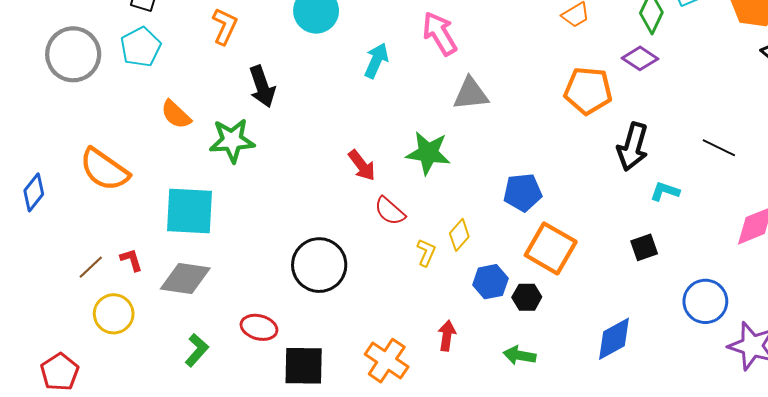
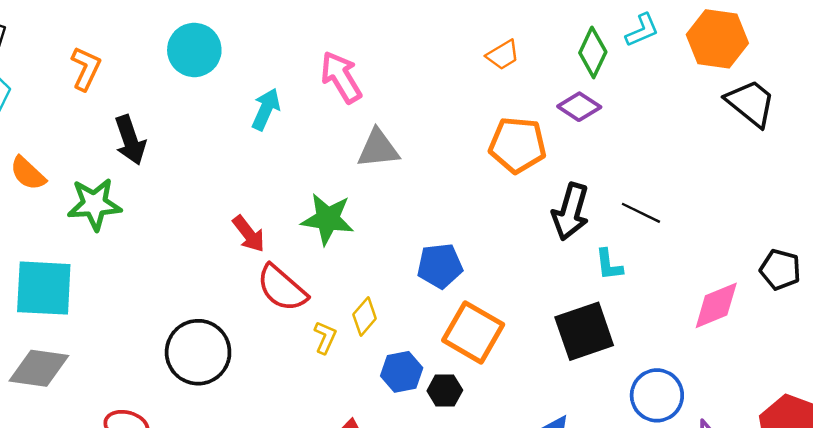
black line: (719, 148) -> (641, 213), moved
cyan L-shape: (665, 191) -> (609, 265), turned -116
red semicircle: (390, 211) -> (282, 288), size x1.4
black square: (644, 247) -> (584, 331), size x1.8

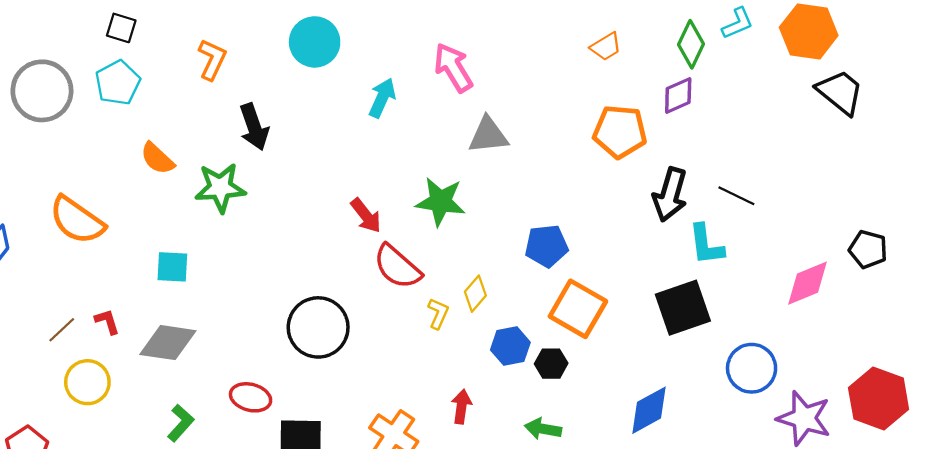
purple diamond: (579, 107) -> (678, 96), turned -57
cyan L-shape: (609, 265) -> (706, 245), size x1.4
cyan square: (44, 288) -> (172, 267), size x0.6

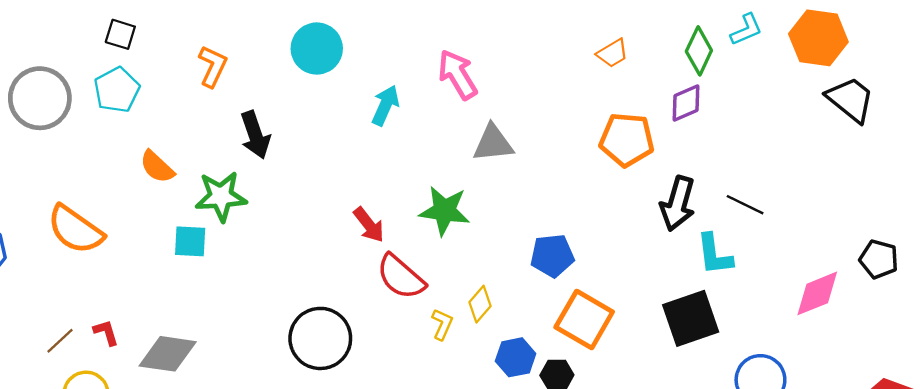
cyan square: (172, 267) -> (190, 241), moved

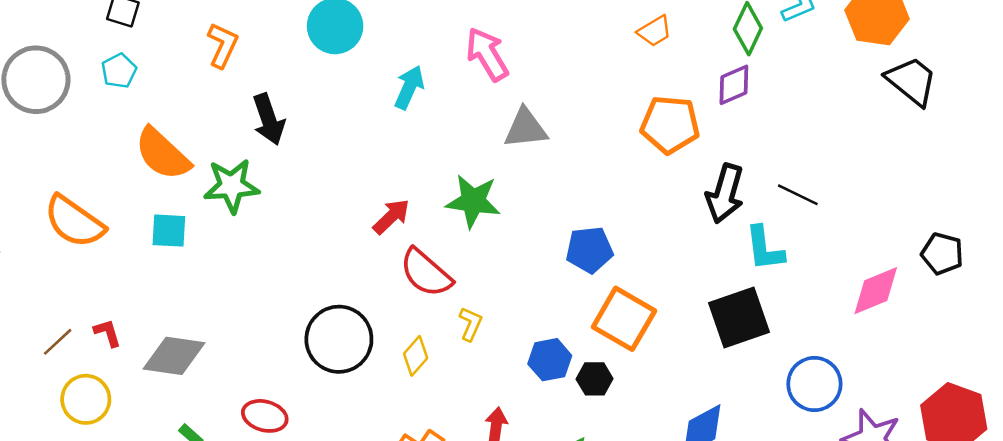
cyan pentagon: (117, 90) -> (119, 71), size x0.7
orange semicircle: (157, 167) -> (162, 154), size x1.5
red arrow: (369, 225) -> (391, 217), turned -96
cyan square: (190, 241) -> (169, 231), moved
yellow diamond: (480, 304) -> (416, 356), moved

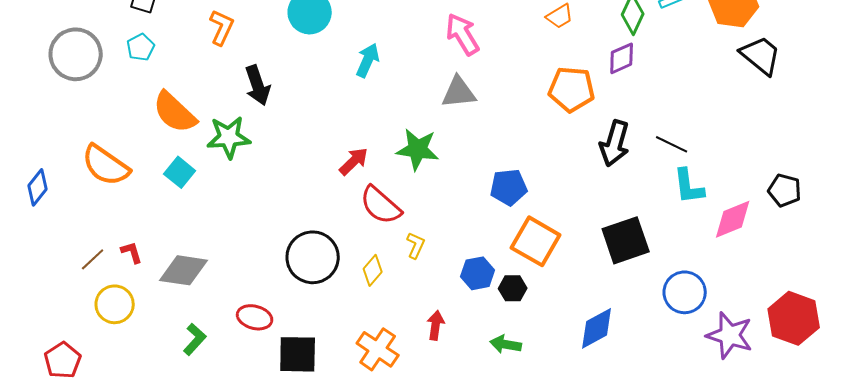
pink arrow: (487, 54) -> (463, 34), moved
cyan square: (169, 231) -> (180, 172), turned 36
cyan L-shape: (765, 248) -> (689, 186), moved

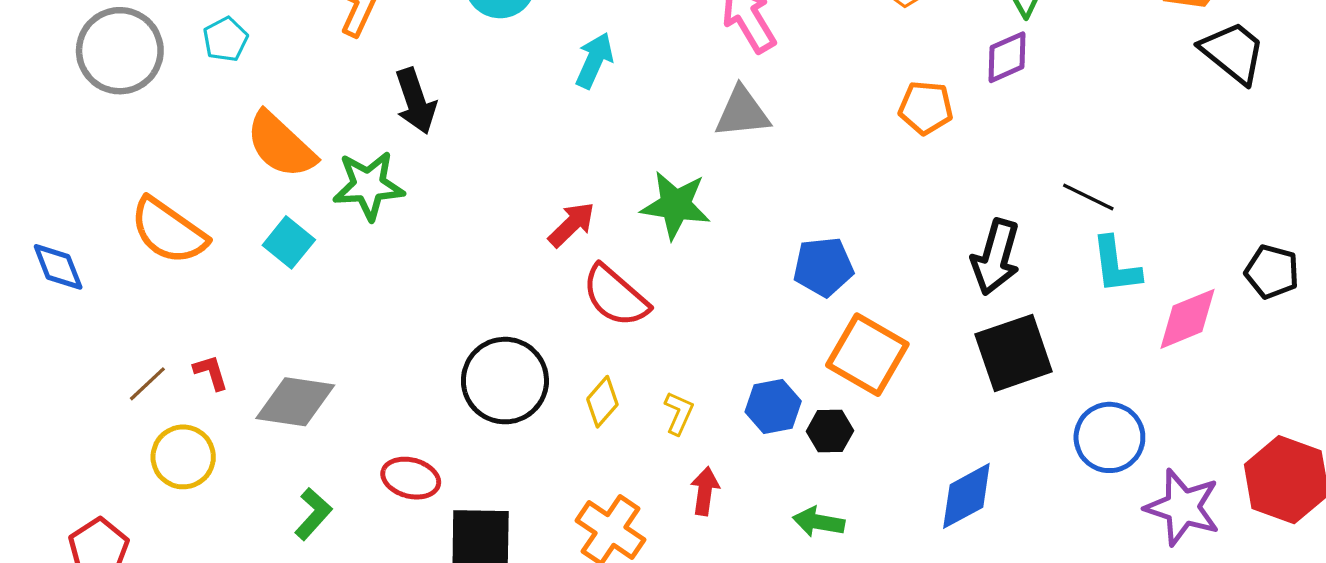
orange pentagon: (572, 89) -> (926, 108), size x0.7
black arrow: (615, 143) -> (996, 257), moved
blue diamond: (38, 187) -> (58, 267), turned -60
yellow L-shape: (416, 245) -> (679, 413), moved

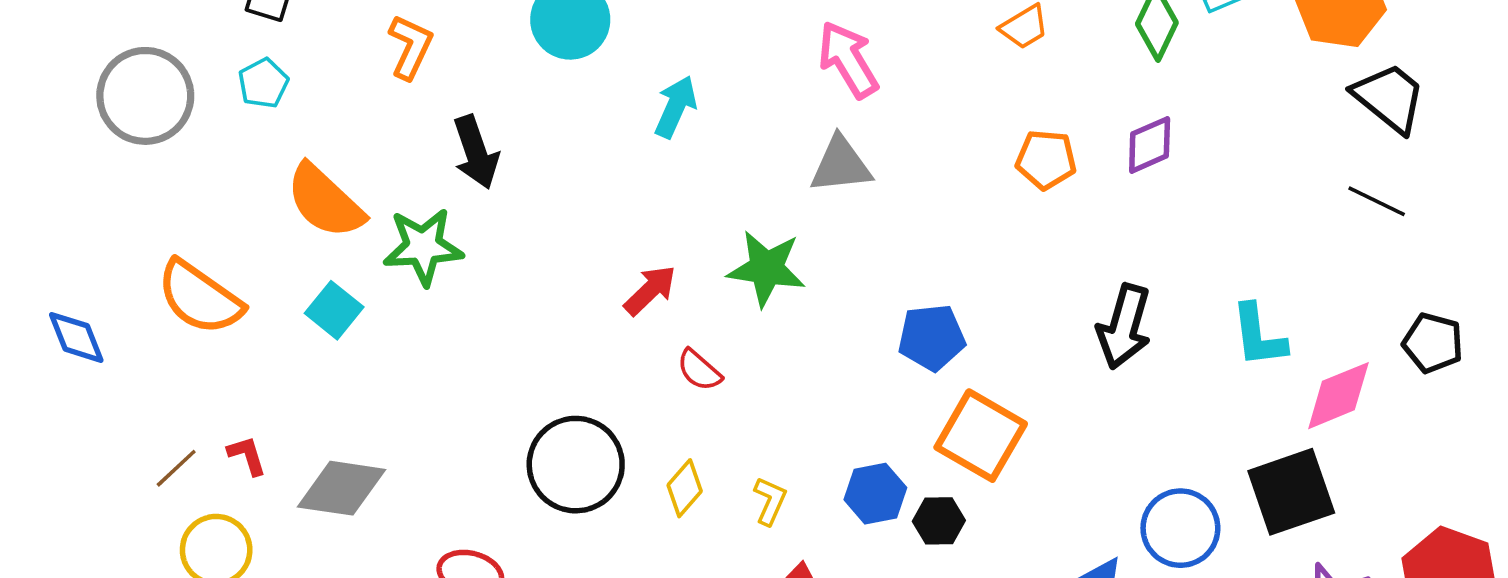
purple diamond: (1007, 57) -> (1150, 145), moved
black line: (1088, 197) -> (1377, 201), moved
red semicircle: (615, 296) -> (699, 370), size x0.6
black square: (1014, 353) -> (1291, 492), moved
blue circle: (1109, 437) -> (1180, 528), moved

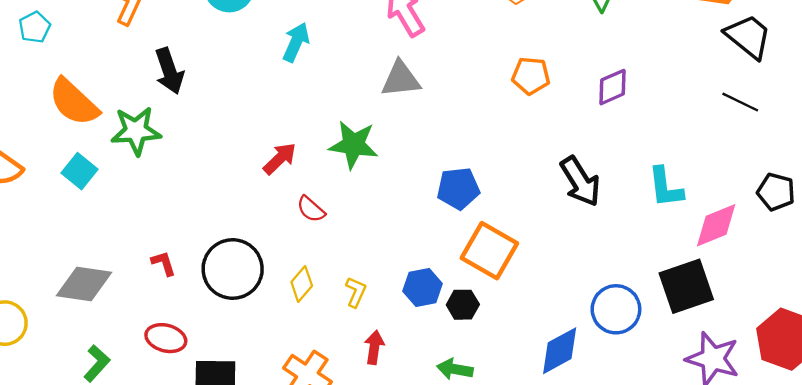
purple diamond: (1150, 145) -> (613, 87), moved
black arrow: (1124, 327) -> (580, 182), turned -48
red L-shape: (247, 456) -> (164, 263), moved

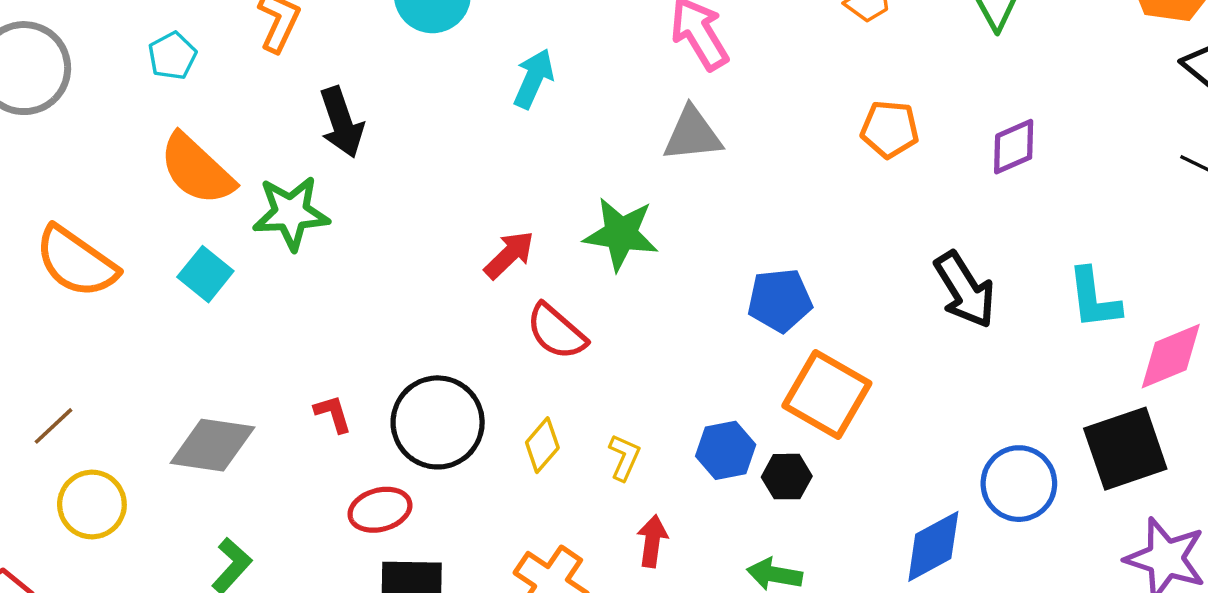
cyan pentagon: (35, 27) -> (172, 56), moved
red semicircle: (311, 209) -> (556, 332), size x1.4
red ellipse: (166, 338) -> (380, 510), moved, turned -30

